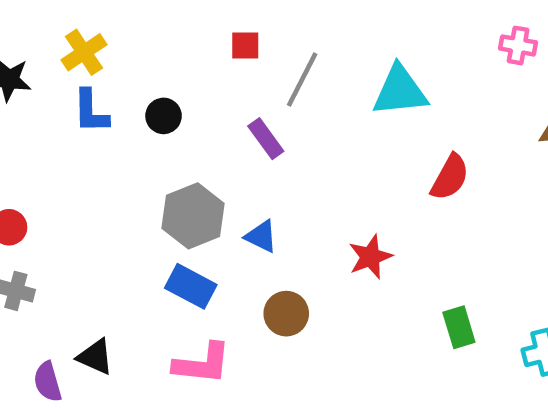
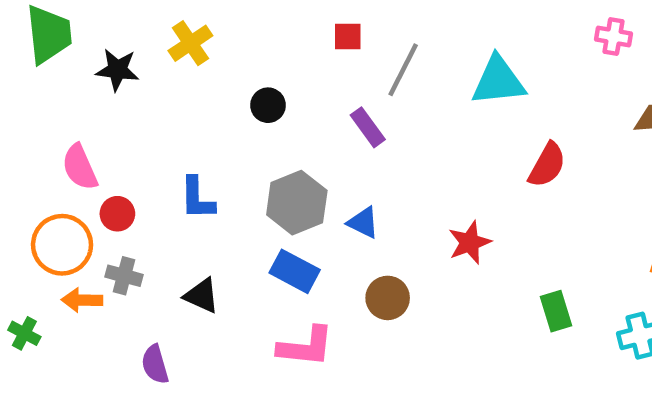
blue L-shape: (91, 111) -> (197, 198), moved
black triangle: (95, 357) -> (202, 296), moved

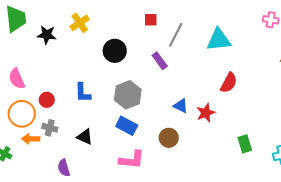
black circle: (268, 105) -> (115, 51), size x1.5
red semicircle: (547, 165) -> (229, 83), moved
pink semicircle: (80, 167) -> (17, 79), moved
blue triangle: (363, 223) -> (181, 106), moved

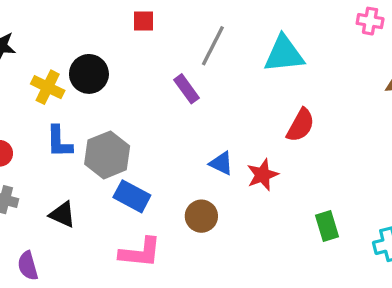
red square: (151, 20) -> (144, 21), moved
yellow cross: (80, 23) -> (48, 87), moved, turned -30
black circle: (115, 51) -> (89, 74), moved
gray hexagon: (128, 95) -> (107, 155), moved

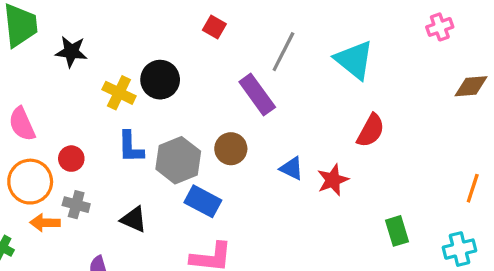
red square: (144, 21) -> (214, 27), turned 30
pink cross: (370, 21) -> (440, 27), turned -30
cyan triangle: (284, 54) -> (354, 60), turned 45
purple rectangle: (187, 89) -> (257, 94), size x1.4
brown circle: (201, 216) -> (231, 149), moved

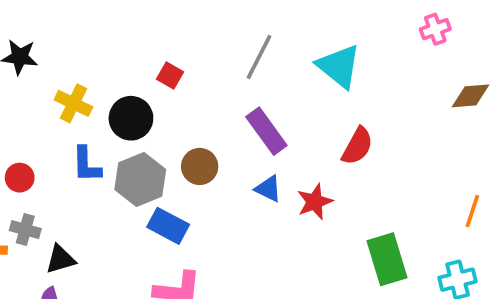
red square: (214, 27) -> (170, 76), moved
black circle: (160, 80) -> (131, 118), moved
purple rectangle: (257, 94) -> (266, 131), moved
black triangle: (134, 219) -> (60, 259), moved, turned -40
green rectangle: (397, 231) -> (387, 259), size x1.5

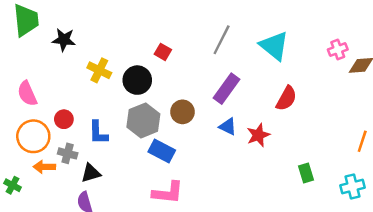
pink cross: (435, 29) -> (338, 50), moved
purple rectangle: (266, 131) -> (227, 89), turned 72
blue L-shape: (86, 165) -> (98, 133), moved
green rectangle: (387, 259) -> (306, 173), size x0.6

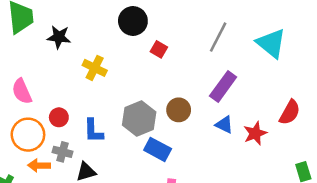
black circle: (137, 80) -> (133, 21), moved
red semicircle: (286, 98) -> (290, 112), moved

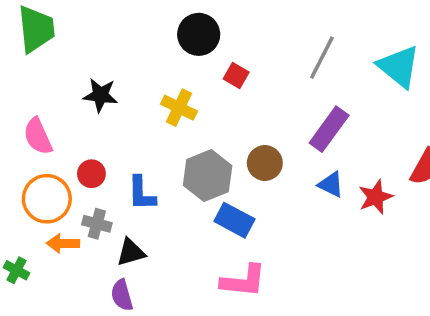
black star: (59, 37) -> (100, 95), moved
yellow cross: (95, 68) -> (179, 108), moved

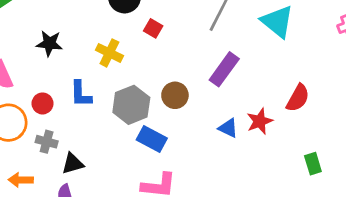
blue triangle: (331, 184) -> (228, 128), moved
blue L-shape: (141, 193) -> (81, 94), moved
orange arrow: (63, 243) -> (21, 180), moved

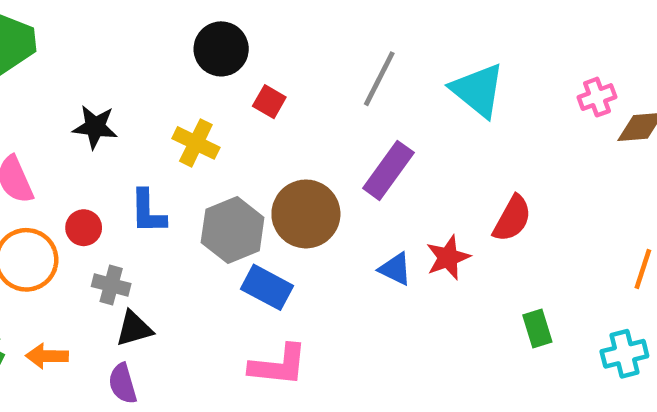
brown circle: (175, 95) -> (306, 214), size x1.5
gray cross: (47, 142) -> (111, 285), moved

